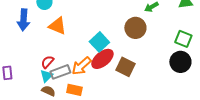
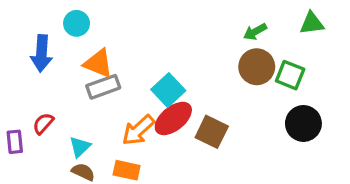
brown circle: (135, 28) -> (257, 67), moved
green square: (183, 39) -> (290, 75), moved
red semicircle: (47, 62) -> (43, 123), moved
gray rectangle: (60, 72) -> (103, 87), moved

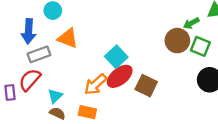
green arrow: (255, 32) -> (191, 23), moved
gray rectangle: (103, 87) -> (39, 54), moved
red semicircle: (43, 123) -> (30, 80), size x1.5

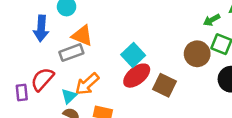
brown circle: (177, 41) -> (197, 54), moved
gray rectangle: (39, 54) -> (71, 53), moved
orange arrow: (95, 84) -> (87, 84), moved

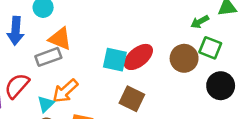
cyan square: (133, 55) -> (115, 60), turned -35
red ellipse: (137, 76) -> (138, 57), moved
brown square: (165, 85) -> (132, 99), moved

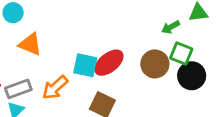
gray rectangle: (48, 57) -> (18, 89), moved
black circle: (221, 86) -> (192, 76), moved
orange arrow: (65, 91) -> (55, 88), moved

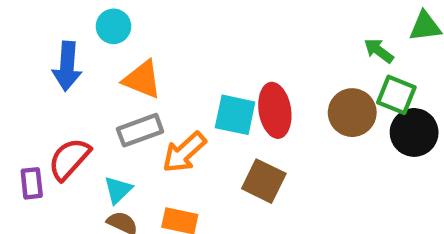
green arrow: (171, 27) -> (379, 51), turned 66
red ellipse: (109, 63) -> (275, 110), turned -60
gray rectangle: (18, 89) -> (140, 130), moved

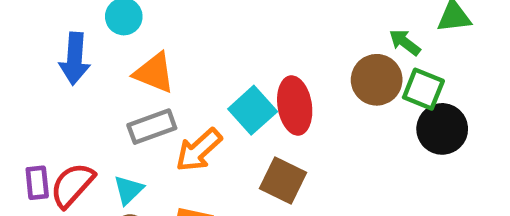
brown circle: (352, 113) -> (377, 80), moved
cyan square: (235, 115) -> (253, 110), turned 36
red semicircle: (69, 159) -> (72, 185), moved

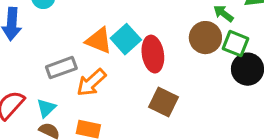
orange triangle: (154, 73) -> (99, 41), moved
cyan square: (253, 110) -> (126, 39), moved
brown square: (283, 180) -> (163, 102), moved

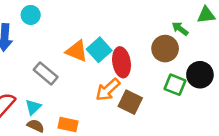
green square: (235, 44) -> (175, 85), moved
gray rectangle: (61, 68) -> (46, 73), turned 60
orange arrow: (91, 83) -> (108, 90), moved

